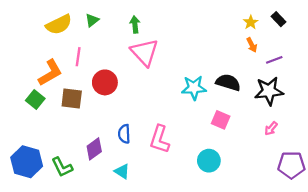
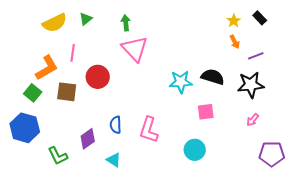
pink square: (221, 120) -> (206, 112), turned -30
blue hexagon: (27, 162) -> (25, 128), moved

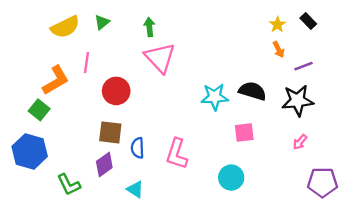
brown square: (67, 92) -> (110, 132), moved

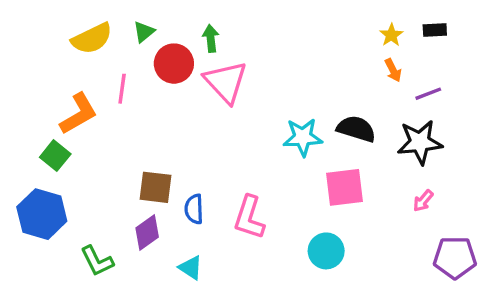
black rectangle: (308, 21) -> (435, 30), turned -49
red circle: (116, 91) -> (174, 64), moved
pink square: (244, 132) -> (345, 187), size x1.4

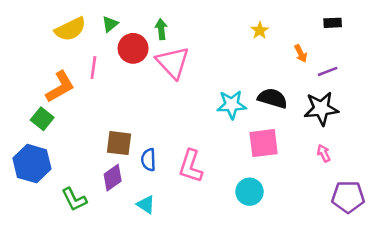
yellow star: (391, 35) -> (260, 30), moved
pink arrow: (423, 201) -> (324, 153), turned 114

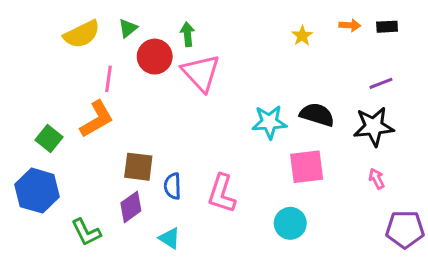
orange arrow: (301, 53) -> (350, 25), moved, turned -60
orange L-shape: (60, 87) -> (97, 119), moved

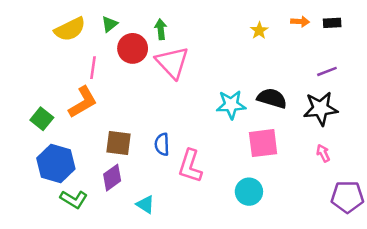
blue semicircle: (173, 186) -> (162, 144), moved
blue hexagon: (37, 191) -> (56, 164), moved
green L-shape: (86, 232) -> (74, 199), turned -32

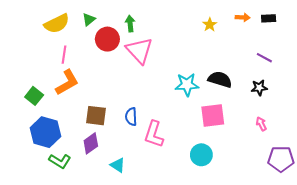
pink line: (93, 68) -> (64, 55), moved
purple line: (327, 71) -> (264, 58), turned 49
black star: (321, 109) -> (259, 88), size x0.6

